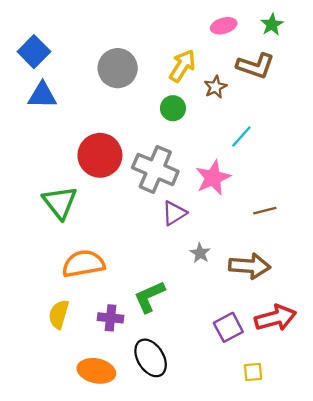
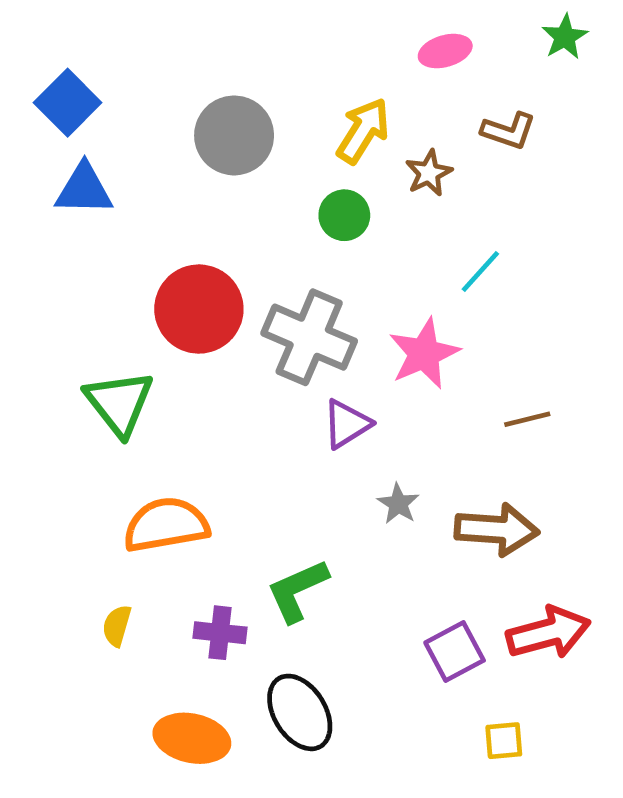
green star: (272, 25) -> (565, 37), moved
brown L-shape: (255, 66) -> (508, 131), size x0.7
yellow semicircle: (59, 314) -> (117, 626), size x0.7

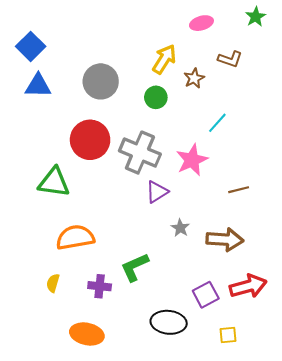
gray circle: (234, 135) -> (101, 81), moved
green triangle: (119, 403) -> (54, 182), turned -44
black ellipse: (300, 712) -> (169, 322), moved, turned -52

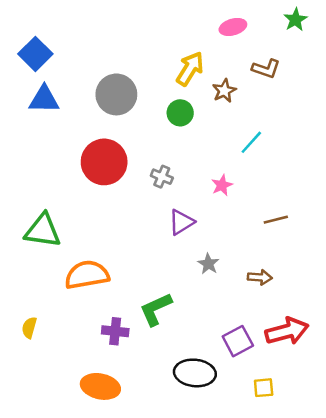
gray cross: (140, 153) -> (162, 177), size x0.5
pink star: (192, 160) -> (222, 185), size x0.6
green triangle: (54, 182) -> (43, 231), moved
brown arrow: (225, 240) -> (260, 277), size x0.6
yellow semicircle: (53, 283) -> (29, 328), moved

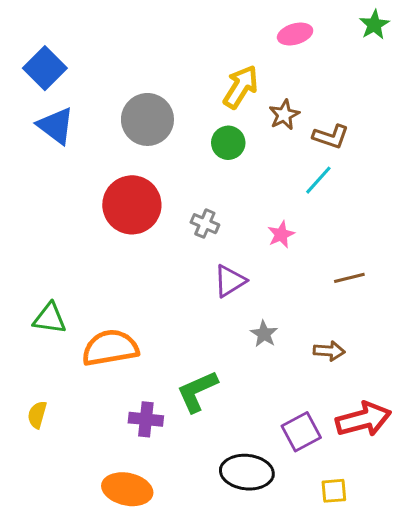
brown L-shape: (266, 69) -> (331, 137), moved
blue triangle: (44, 99) -> (56, 126), turned 36
green triangle: (43, 231) -> (50, 318), moved, size x0.7

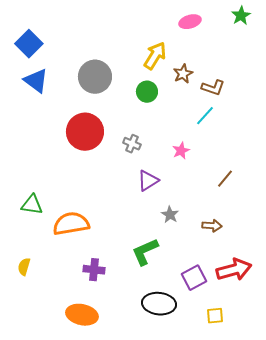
brown line: (349, 278) -> (225, 179), turned -36
green L-shape: (197, 391) -> (145, 252), moved

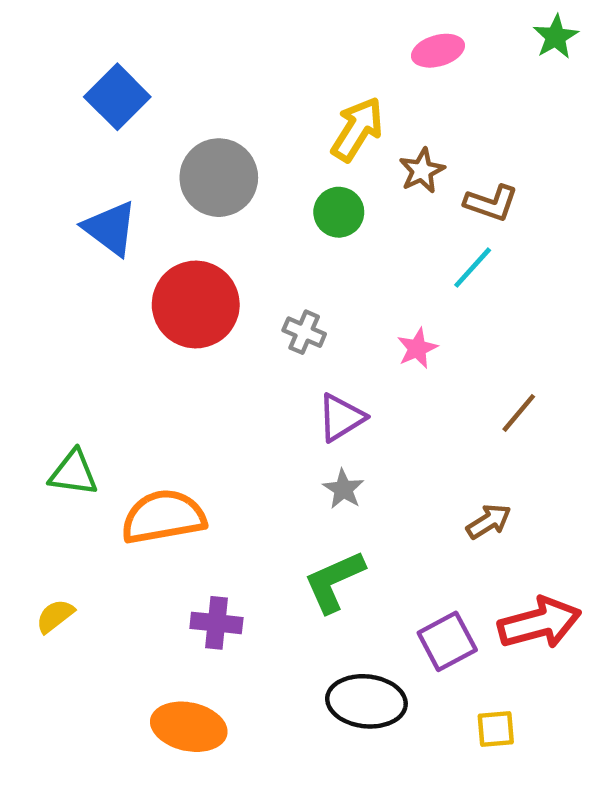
blue square: (29, 44) -> (117, 97), moved
blue triangle: (36, 81) -> (110, 228), moved
gray star: (170, 215) -> (343, 489), moved
brown arrow: (212, 226) -> (489, 521), turned -36
yellow semicircle: (24, 267) -> (55, 616), turned 36

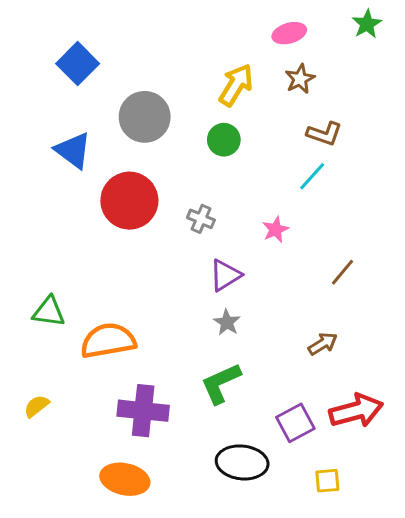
brown star: (422, 171) -> (300, 79), moved
purple cross: (216, 623) -> (143, 411), size x1.5

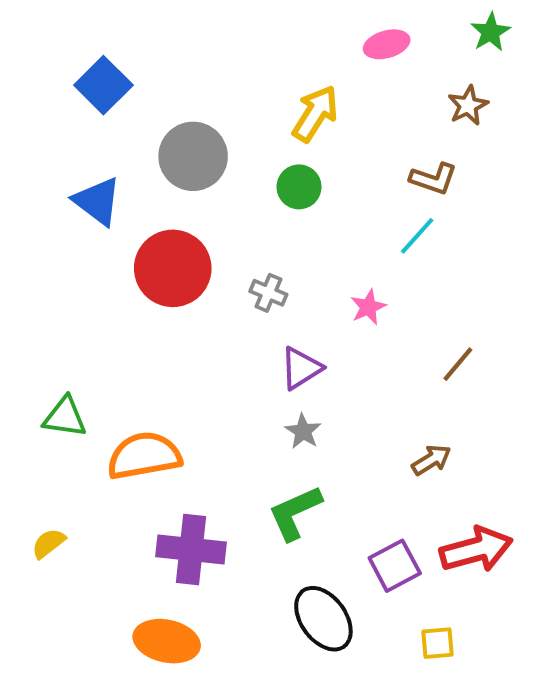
brown star: (300, 79) -> (468, 105), moved
black ellipse: (242, 462) -> (323, 619), turned 48

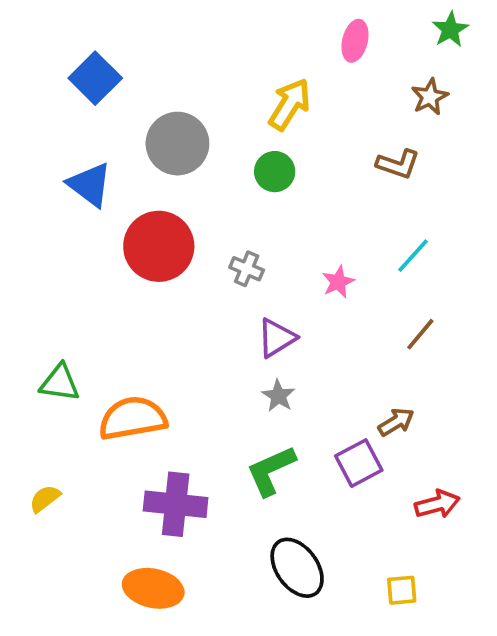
pink ellipse: (387, 44) -> (355, 41), turned -60
cyan line: (417, 236) -> (413, 256), moved
red arrow: (476, 549) -> (437, 504), size x0.7
purple square: (395, 566) -> (359, 463), moved

